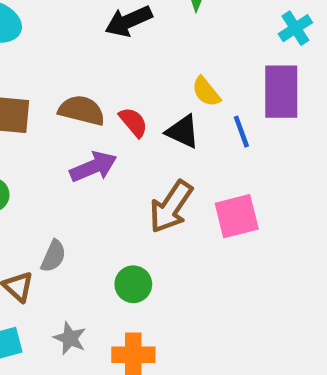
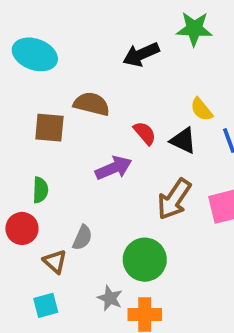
brown semicircle: (82, 110) -> (92, 104), moved
green circle: (133, 284) -> (145, 260), size x1.5
gray star: (70, 338) -> (110, 298), moved

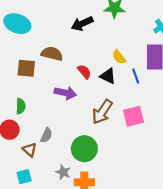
purple arrow: (114, 168) -> (65, 93), turned 35

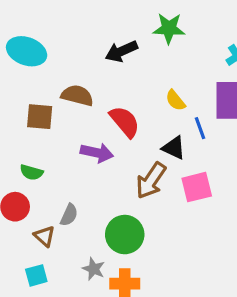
red semicircle: (84, 72) -> (125, 122), size x1.5
black triangle: (108, 76) -> (174, 148), moved
green semicircle: (21, 106) -> (31, 172), turned 104

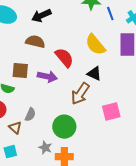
black arrow: (121, 51) -> (41, 16), moved
yellow semicircle: (175, 100) -> (95, 45), size x1.6
brown square: (40, 117) -> (20, 71), moved
blue line: (200, 128) -> (110, 14), moved
pink square: (197, 187) -> (111, 112), moved

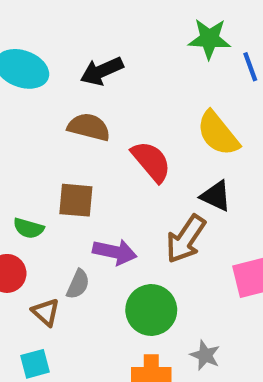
brown square: (20, 71) -> (76, 200), moved
purple arrow: (47, 77) -> (115, 252), moved
gray star: (45, 148) -> (205, 355), moved

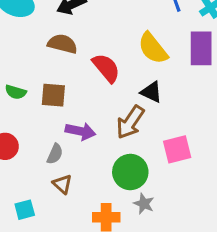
green semicircle: (29, 228) -> (16, 92), moved
green circle: (151, 310) -> (130, 172), moved
brown triangle: (46, 312) -> (62, 184), moved

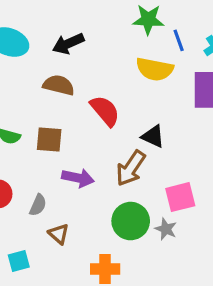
yellow semicircle: (153, 48) -> (155, 69), moved, turned -40
gray semicircle: (55, 154) -> (38, 205), moved
gray star: (144, 204) -> (166, 229), moved

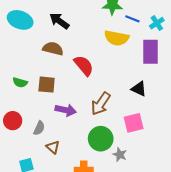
blue line: (179, 40) -> (132, 19), turned -48
black arrow: (68, 44) -> (59, 21), turned 60
black triangle: (153, 136) -> (139, 89), moved
gray star: (166, 229) -> (120, 155), moved

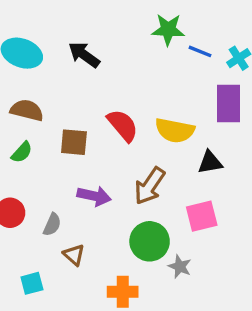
yellow semicircle: (117, 38) -> (175, 130), moved
brown semicircle: (53, 49) -> (27, 110), moved
green semicircle: (20, 82) -> (22, 152), turned -64
brown square: (47, 85) -> (74, 142), moved
black triangle: (139, 89) -> (210, 162), turned -35

